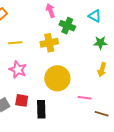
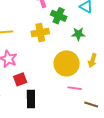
green star: (100, 43) -> (78, 34), moved
yellow circle: (57, 78) -> (67, 63), moved
red square: (22, 100) -> (20, 79), moved, turned -32

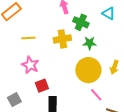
green star: (78, 34) -> (90, 43), moved
pink line: (74, 88) -> (96, 95), turned 40

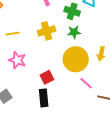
green cross: (81, 22) -> (72, 11), moved
red square: (42, 86) -> (47, 77), moved

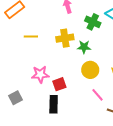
green star: (74, 32) -> (84, 47), moved
yellow circle: (76, 59) -> (90, 70), size x0.7
pink star: (17, 60) -> (40, 74), moved, turned -30

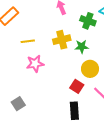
pink star: (40, 74) -> (35, 64), moved
red square: (59, 84) -> (77, 86), moved, turned -32
black rectangle: (54, 104) -> (74, 111), moved

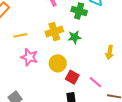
pink star: (35, 64) -> (29, 57), turned 30
yellow circle: (90, 69) -> (58, 63), moved

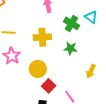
green star: (75, 37) -> (71, 48), moved

